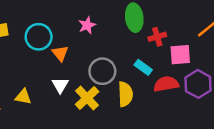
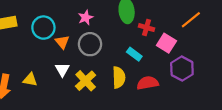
red cross: (157, 37) -> (147, 28), turned 32
pink square: (180, 55) -> (166, 43), turned 36
gray circle: (102, 71) -> (90, 44), moved
red semicircle: (166, 84) -> (148, 83), moved

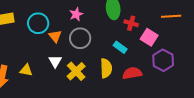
orange line: (191, 20) -> (171, 16), turned 36

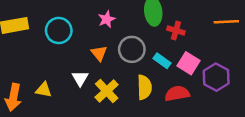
orange triangle: (55, 36) -> (99, 53), moved
pink square: (149, 37) -> (189, 63), moved
gray circle: (80, 38) -> (132, 49), moved

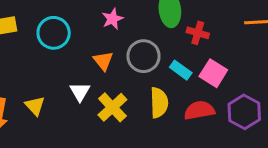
purple hexagon: (216, 77) -> (244, 112), moved
yellow triangle: (44, 90) -> (35, 106), turned 36

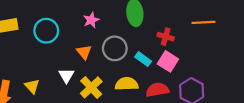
red cross: (198, 33) -> (166, 37), moved
yellow semicircle: (159, 103) -> (127, 84), turned -90

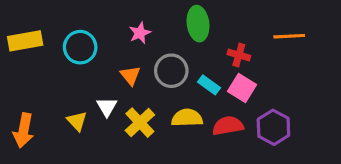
yellow triangle: (32, 86) -> (77, 121), moved

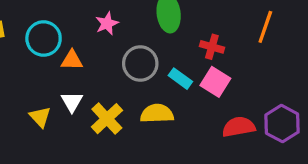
orange line: (289, 36) -> (265, 27), turned -68
orange triangle: (130, 75) -> (72, 60), moved, turned -50
red semicircle: (228, 126) -> (239, 127), moved
purple hexagon: (273, 127) -> (282, 124), moved

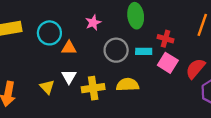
cyan rectangle: (180, 79) -> (144, 51), moved, turned -35
yellow cross: (107, 119) -> (93, 88), turned 35
red semicircle: (239, 127) -> (195, 69), moved, turned -40

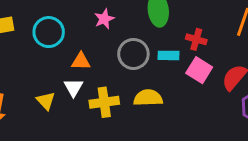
orange triangle: (69, 48) -> (81, 61), moved

